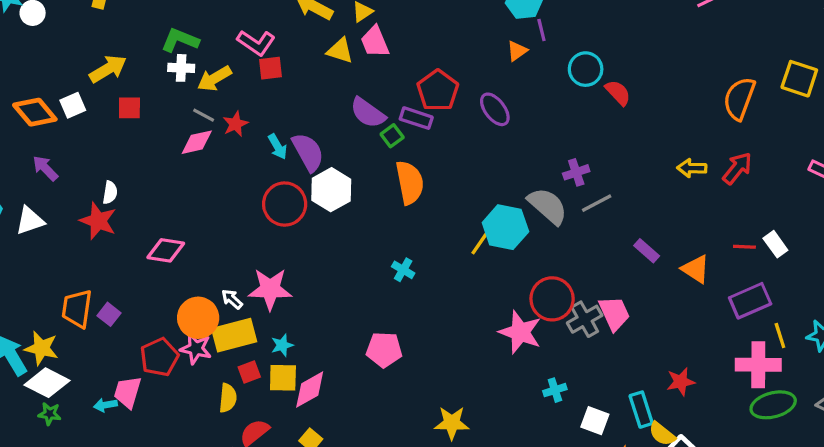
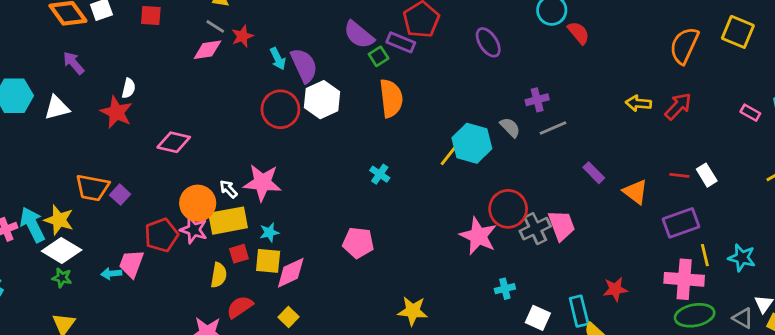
purple ellipse: (495, 109) -> (488, 42), moved
gray semicircle: (548, 206) -> (510, 127), size x0.6
orange trapezoid: (77, 309) -> (92, 188), turned -92

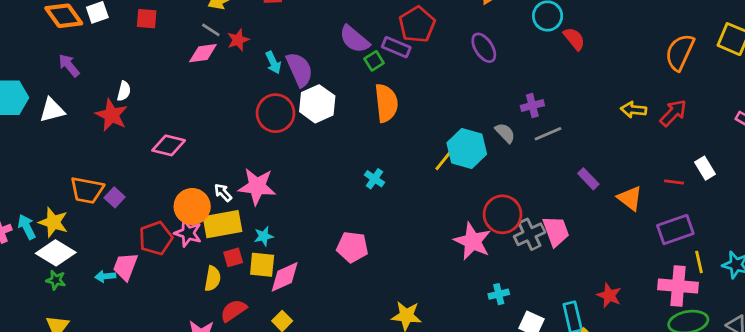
white rectangle: (707, 175) -> (705, 168), moved
cyan arrow: (32, 225) -> (27, 227), size x0.7
red star: (615, 289) -> (609, 295), turned 30

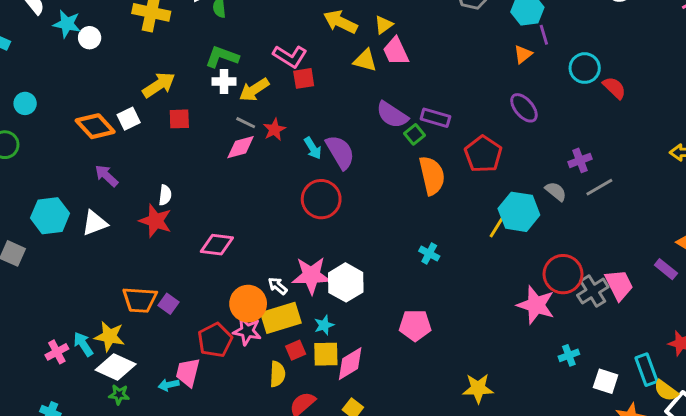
red pentagon: (417, 24) -> (483, 154), moved
white hexagon: (317, 104) -> (346, 282), moved
purple rectangle: (588, 179) -> (666, 269), moved

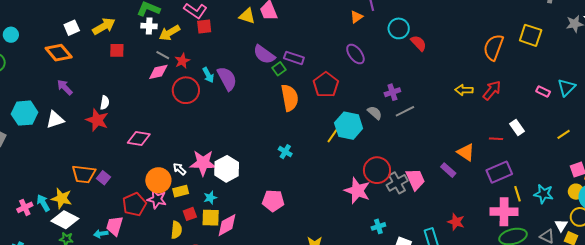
white square: (129, 119) -> (72, 28), moved
red circle: (321, 199) -> (186, 90), moved
yellow rectangle: (281, 318) -> (181, 191), size x0.6

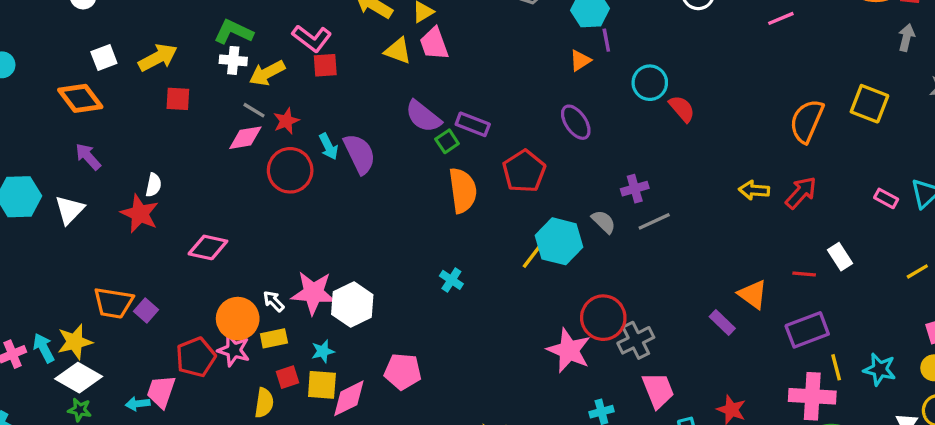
white triangle: (55, 120) -> (70, 210), turned -30
pink trapezoid: (415, 179) -> (658, 390), moved
yellow star: (62, 198) -> (75, 342), turned -30
pink pentagon: (273, 201) -> (403, 371), moved

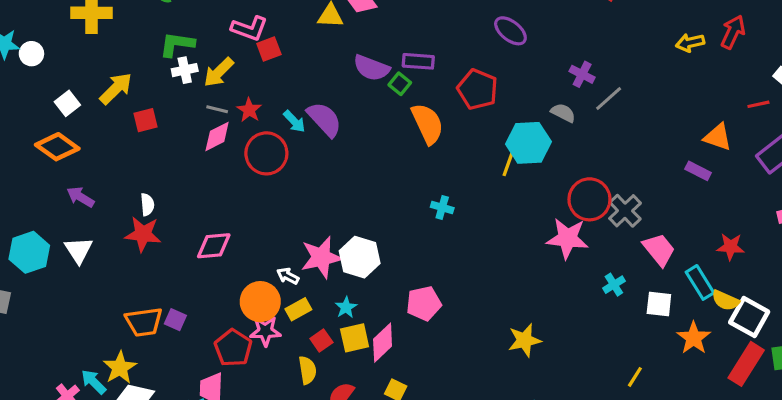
purple cross: (635, 189) -> (582, 74), turned -30

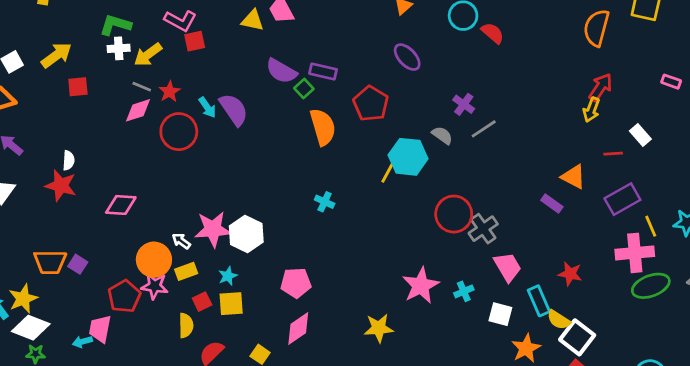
yellow arrow: (690, 43) -> (591, 110), moved, turned -65
pink star: (567, 238) -> (421, 285), moved, turned 30
pink diamond: (383, 343) -> (298, 328), moved

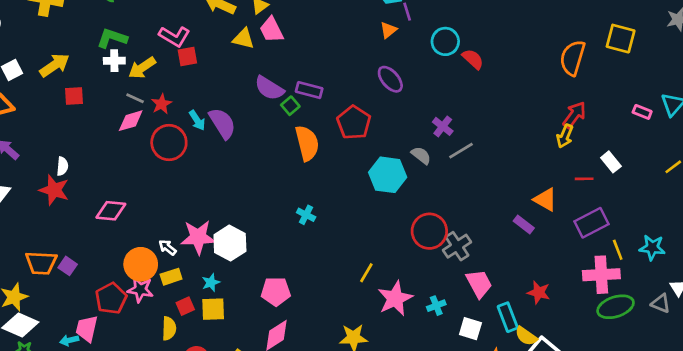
yellow line: (388, 173) -> (366, 273), moved

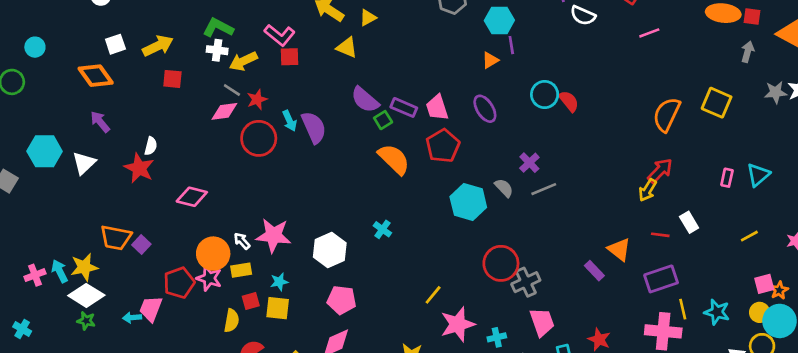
pink trapezoid: (271, 30) -> (437, 108), moved
cyan circle: (445, 41) -> (545, 95), moved
pink rectangle: (642, 112) -> (727, 178), turned 72
orange semicircle: (307, 143) -> (394, 159), turned -40
white hexagon: (230, 243) -> (330, 250), moved

